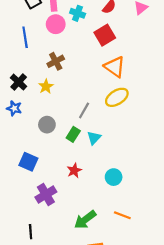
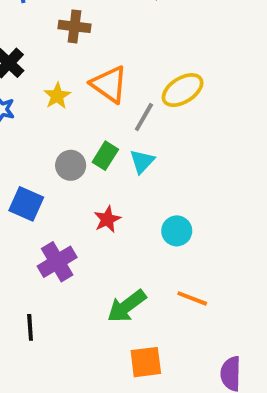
brown cross: (56, 61) -> (74, 26), turned 35
orange triangle: (115, 67) -> (109, 84), moved
yellow star: (46, 86) -> (57, 96), moved
gray line: (84, 110) -> (144, 117), moved
gray circle: (47, 125) -> (71, 165), moved

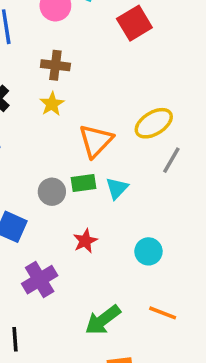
orange triangle: (109, 84) -> (96, 141), moved, turned 39
yellow star: (57, 96) -> (52, 104), moved
gray line: (144, 117) -> (171, 160), moved
green rectangle: (105, 156) -> (84, 183), turned 50

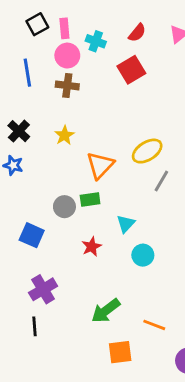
brown cross: (55, 65) -> (67, 85), moved
cyan triangle: (117, 188) -> (126, 224), moved
purple cross: (40, 280) -> (43, 289), moved
orange line: (163, 313) -> (154, 325), moved

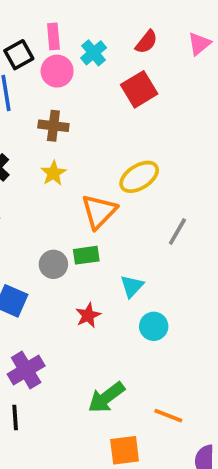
black square: (37, 24) -> (19, 55), moved
cyan cross: (96, 41) -> (94, 53), turned 30
brown cross: (67, 85) -> (53, 126), moved
yellow ellipse: (147, 151) -> (139, 177), moved

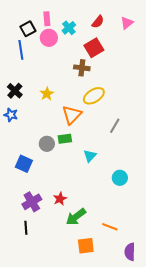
brown cross: (53, 126) -> (82, 68), moved
red star: (88, 315) -> (60, 199), moved
cyan circle: (154, 326) -> (120, 178), moved

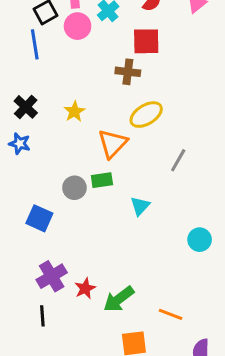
red square: (94, 48) -> (146, 41), turned 30
cyan circle: (120, 178) -> (200, 240), moved
red star: (60, 199) -> (85, 288), moved

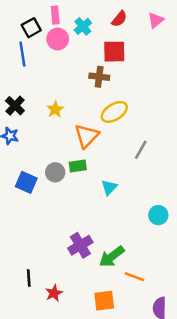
blue square: (39, 218) -> (26, 182), moved
purple cross: (52, 276) -> (80, 245), moved
red star: (85, 288) -> (54, 293), moved
green arrow: (119, 299) -> (112, 257), moved

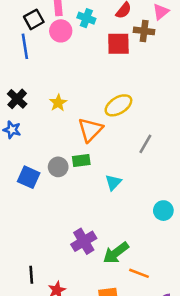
cyan cross: (83, 26) -> (86, 18), turned -30
brown cross: (99, 77) -> (144, 31), moved

